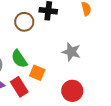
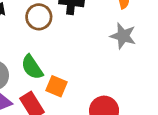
gray star: (71, 52) -> (123, 36), moved

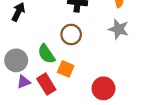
brown circle: (39, 17) -> (71, 35), moved

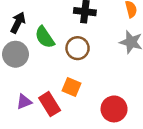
green semicircle: (46, 54) -> (45, 37), moved
gray circle: (16, 60) -> (15, 54), moved

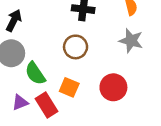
green semicircle: (45, 37) -> (35, 73), moved
red circle: (114, 109) -> (113, 87), moved

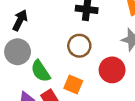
red circle: (113, 87) -> (112, 70), moved

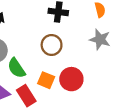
red circle: (112, 70) -> (71, 79), moved

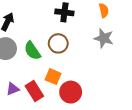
green semicircle: (16, 68) -> (32, 51), moved
red circle: (71, 79) -> (71, 92), moved

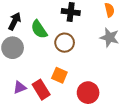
green semicircle: (32, 51) -> (39, 29), moved
red circle: (71, 92) -> (88, 93), moved

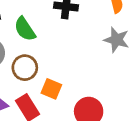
brown circle: (65, 43) -> (25, 68), moved

